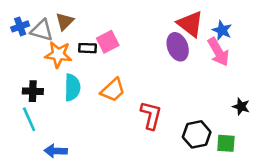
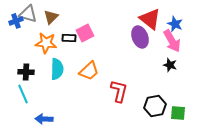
gray triangle: (42, 30) -> (28, 14), moved
black star: (241, 106) -> (170, 65), moved

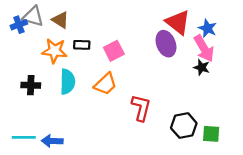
brown triangle: (51, 17) -> (60, 20), turned -42
pink square: (85, 33) -> (114, 51), moved
black star: (170, 65) -> (202, 67), moved
cyan line: (23, 94) -> (24, 137), moved, turned -66

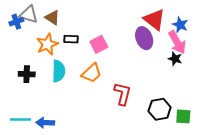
orange star: (54, 51) -> (47, 44), turned -30

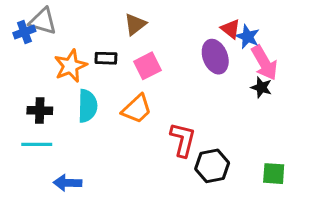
brown triangle: (52, 18) -> (135, 24), moved, turned 49
red triangle: (154, 20) -> (231, 29), size x0.6
blue star: (180, 25) -> (248, 37), moved
black hexagon: (160, 109) -> (212, 166), moved
cyan line: (20, 120) -> (37, 144), moved

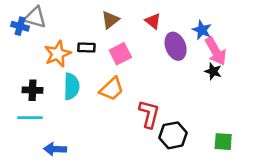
red triangle: (231, 29) -> (153, 21), moved
blue cross: (24, 32) -> (20, 26), turned 36

